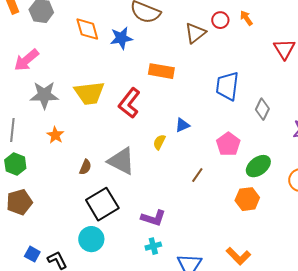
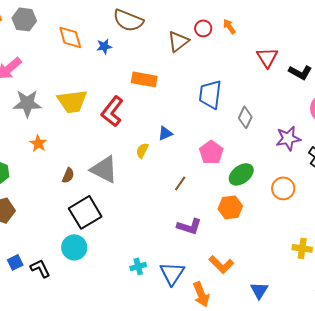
blue star: (121, 38) -> (104, 46), size x0.7
purple L-shape: (153, 218) -> (189, 226), moved
cyan cross: (153, 246) -> (138, 266), moved
blue square: (32, 254) -> (15, 262), turned 35

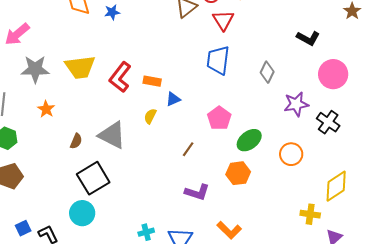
red triangle: (267, 57) -> (223, 20), moved
orange rectangle: (144, 79) -> (152, 81), moved, size x0.7
gray diamond: (245, 117) -> (267, 72), moved

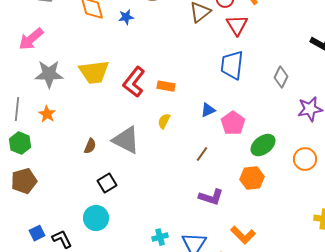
blue triangle: (173, 99) -> (208, 110), moved
orange star: (46, 109) -> (47, 114), moved
black square: (93, 178) -> (107, 183), size x0.6

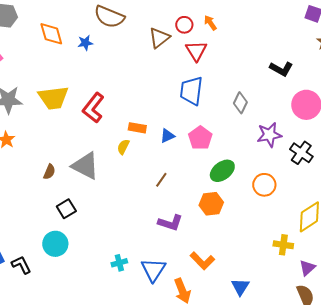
orange rectangle: (166, 86) -> (137, 128), moved
pink pentagon: (233, 123) -> (200, 138), moved

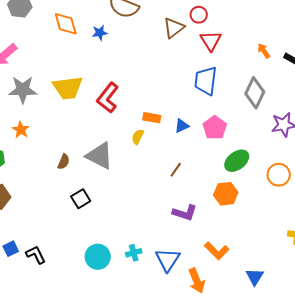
orange arrow: (210, 23) -> (264, 51), moved
gray diamond: (240, 103) -> (255, 93), size x1.4
cyan circle: (55, 244) -> (98, 257), moved

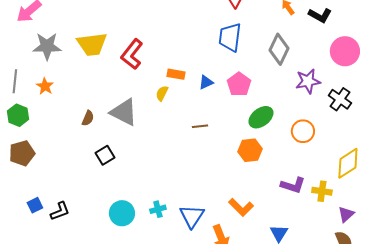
brown line: (176, 170) -> (200, 126), turned 49
purple L-shape: (185, 213) -> (293, 185), moved
black L-shape: (36, 255) -> (60, 211), turned 95

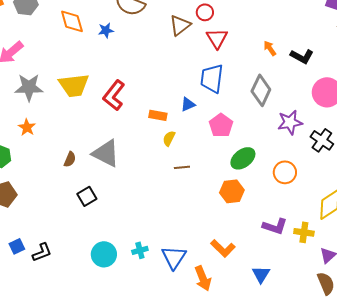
blue triangle: (206, 82) -> (188, 104), moved
yellow semicircle: (162, 93) -> (169, 138), moved

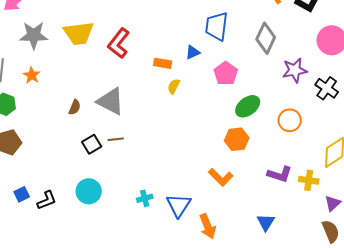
brown line: (182, 167) -> (116, 139), moved
orange L-shape: (223, 248) -> (221, 177), moved
cyan circle: (104, 254) -> (89, 191), moved

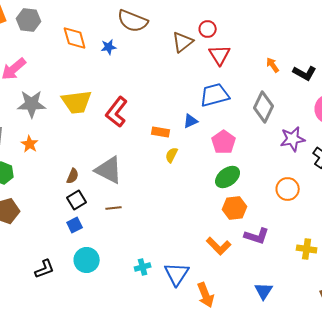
blue trapezoid: (217, 26) -> (215, 95), turned 68
green ellipse: (248, 106) -> (228, 177), moved
black square: (92, 144) -> (77, 200), moved
purple L-shape: (280, 174) -> (257, 236), moved
blue square: (22, 194) -> (75, 225), moved

